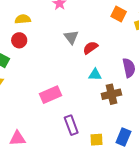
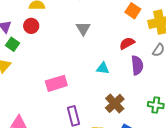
red semicircle: (90, 48) -> (127, 43), moved
brown cross: (111, 94) -> (115, 103), moved, turned -36

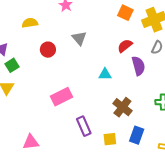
red circle: (31, 26) -> (48, 50), moved
green square: (13, 44) -> (12, 65), turned 32

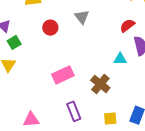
cyan triangle: (105, 74) -> (120, 59), moved
brown cross: (122, 107) -> (100, 84), moved
purple rectangle: (84, 126) -> (74, 111), moved

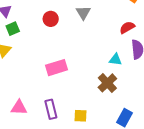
brown cross: (100, 84) -> (107, 83), moved
purple rectangle: (74, 111) -> (51, 109), moved
yellow square: (110, 119) -> (80, 116), moved

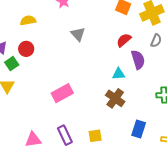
red circle: (51, 19) -> (26, 49), moved

